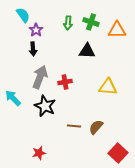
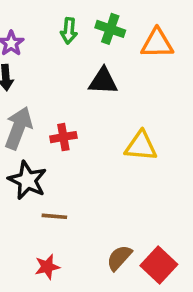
brown line: (74, 126) -> (54, 216), moved
brown semicircle: (96, 127) -> (119, 258), moved
red star: (39, 153) -> (47, 267), moved

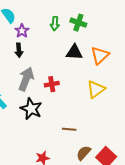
orange triangle: (157, 43) -> (100, 55), moved, turned -42
yellow triangle: (141, 146) -> (96, 89), turned -42
brown line: (54, 216) -> (69, 129), moved

